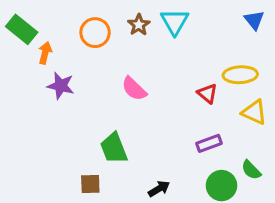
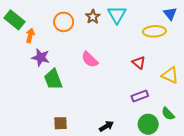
yellow ellipse: (240, 75) -> (154, 31), moved
green trapezoid: (114, 148) -> (53, 79), moved

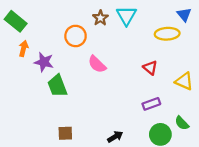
orange circle: (64, 22) -> (76, 36), moved
orange arrow: (30, 35) -> (23, 48), moved

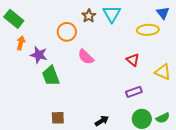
green semicircle: (182, 123) -> (163, 118), moved, turned -72

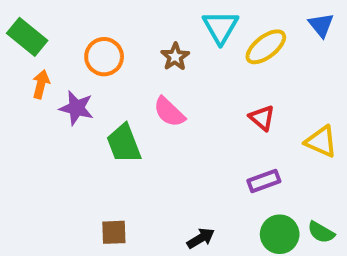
brown star: (89, 16) -> (175, 57), moved
yellow ellipse: (148, 30) -> (266, 47), moved, turned -35
orange circle: (67, 32) -> (104, 57), moved
green trapezoid: (51, 76) -> (124, 143), moved
green semicircle: (163, 118) -> (321, 232), turned 56

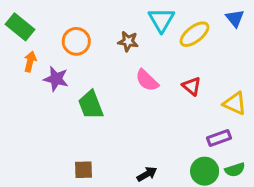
brown star: (175, 57) -> (128, 41), turned -30
pink semicircle: (169, 112) -> (147, 80), moved
purple rectangle: (264, 181) -> (219, 138), moved
green semicircle: (321, 232) -> (235, 170), turned -48

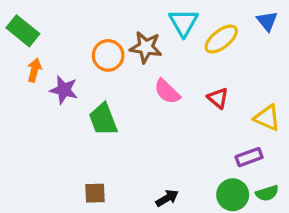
orange circle: (76, 41) -> (108, 55), moved
brown star: (128, 41) -> (146, 47), size x1.4

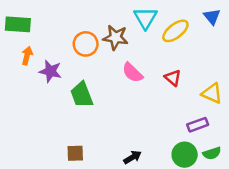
green rectangle: (23, 31) -> (18, 24), turned -35

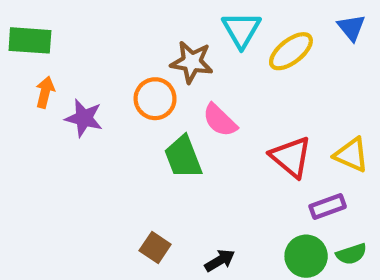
orange circle: (86, 44) -> (155, 99), moved
red triangle: (173, 78) -> (291, 157), moved, size x1.5
green trapezoid: (82, 95) -> (183, 157), moved
brown square: (75, 153) -> (155, 248), moved, turned 36

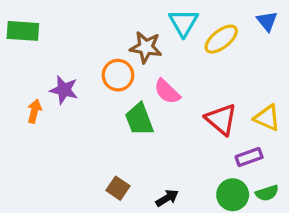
orange arrow: (45, 92) -> (34, 111), moved

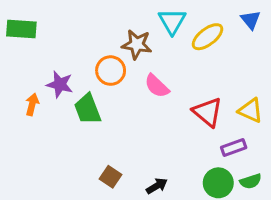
green trapezoid: (139, 119) -> (87, 109), moved

